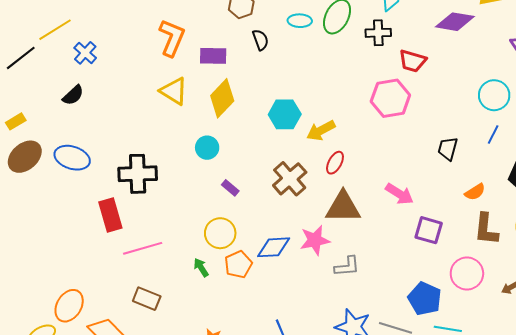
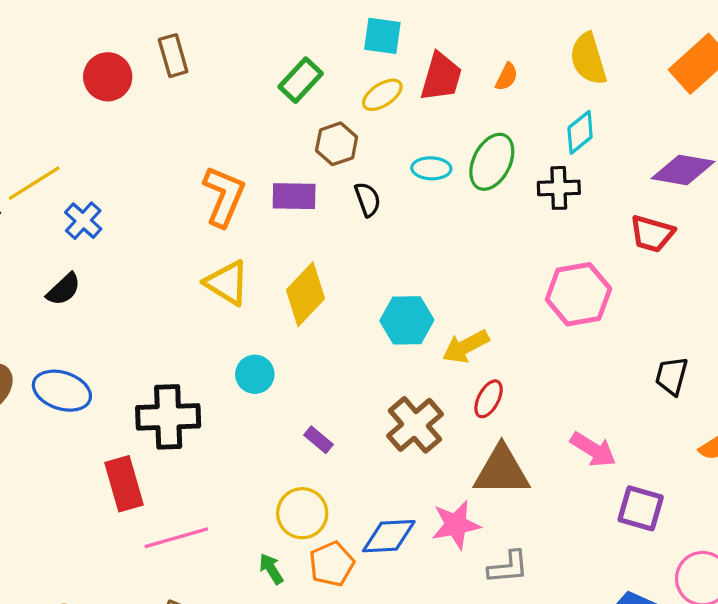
purple rectangle: (213, 56) -> (294, 196), moved
red trapezoid: (413, 61) -> (652, 234), moved
cyan circle: (207, 148) -> (255, 374), moved

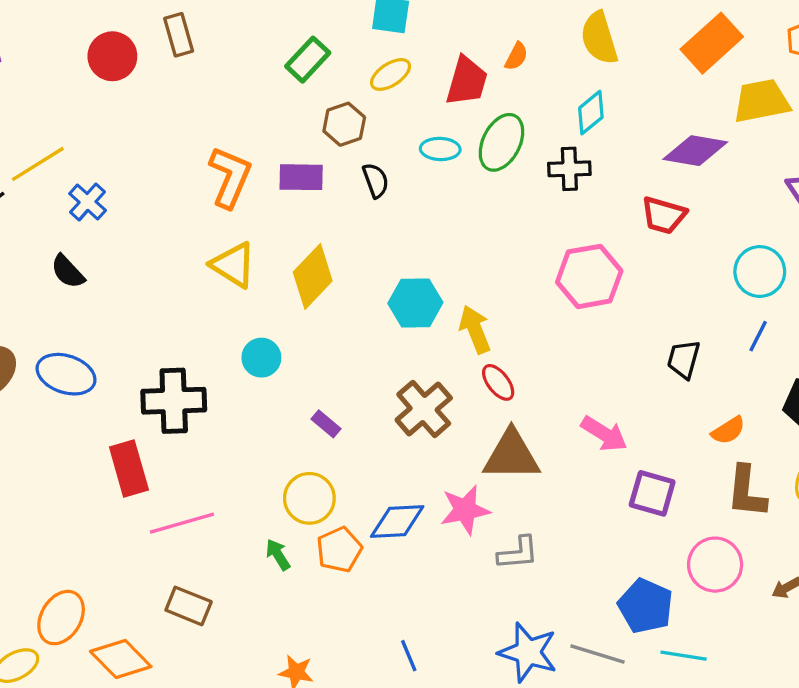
red trapezoid: (441, 77) -> (467, 81), moved
black semicircle: (64, 289) -> (68, 272), turned 90
yellow arrow: (466, 347) -> (475, 329), turned 96
red ellipse: (489, 399) -> (498, 382), turned -66

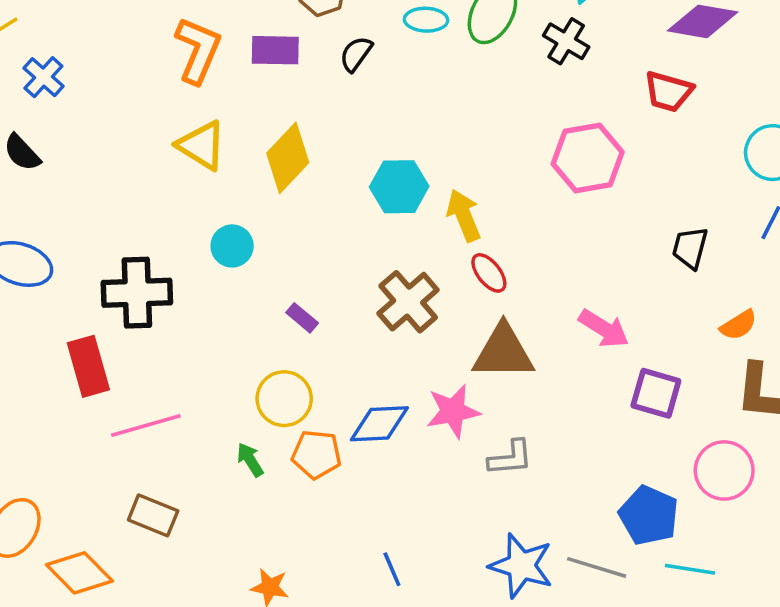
black cross: (569, 169) -> (566, 41), turned 33
black semicircle: (376, 180) -> (356, 54), turned -124
orange pentagon: (339, 550) -> (316, 454), turned 30

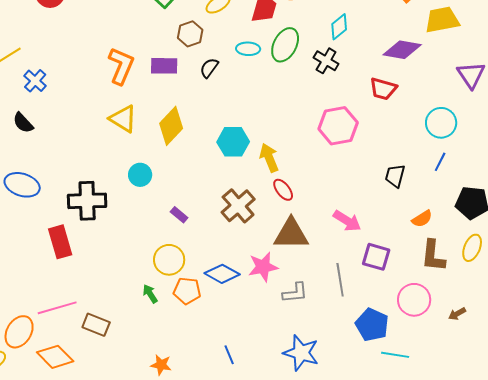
blue diamond: (379, 424) -> (222, 274), turned 32
pink line: (146, 426) -> (57, 308), moved
gray line: (597, 567) -> (340, 280), moved, turned 64

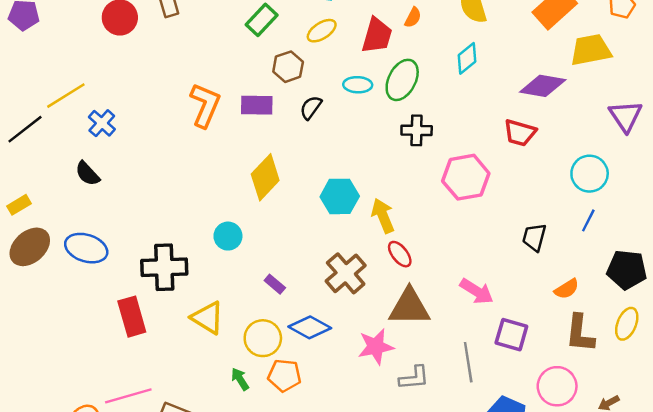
black cross: (326, 61) -> (417, 130), moved, turned -30
yellow triangle: (123, 119) -> (208, 318), moved
blue diamond: (222, 274) -> (310, 327), moved

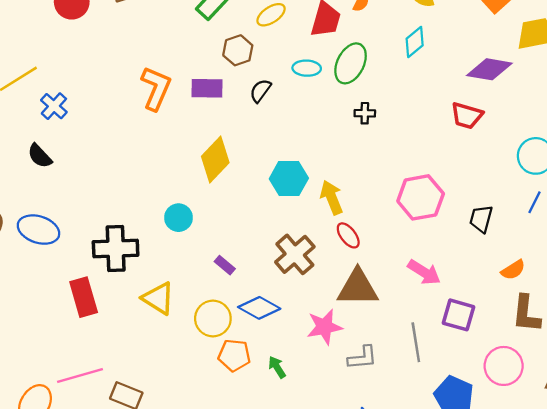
black cross: (417, 130) -> (365, 113), size x0.7
pink hexagon: (466, 177) -> (421, 197), moved
green arrow: (240, 379) -> (277, 367), moved

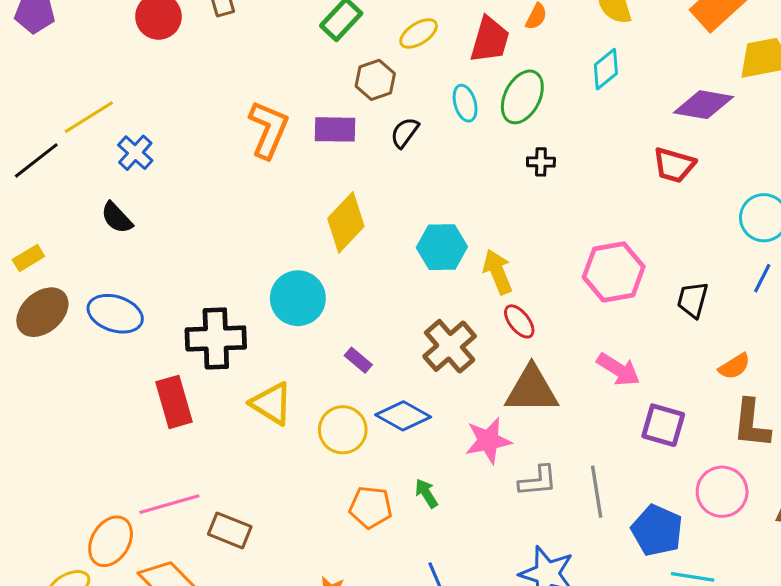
cyan ellipse: (307, 68) -> (465, 103), turned 72
cyan circle: (179, 218) -> (298, 298), size x1.5
gray line: (416, 342) -> (597, 492), moved
orange pentagon: (234, 355) -> (371, 507), moved

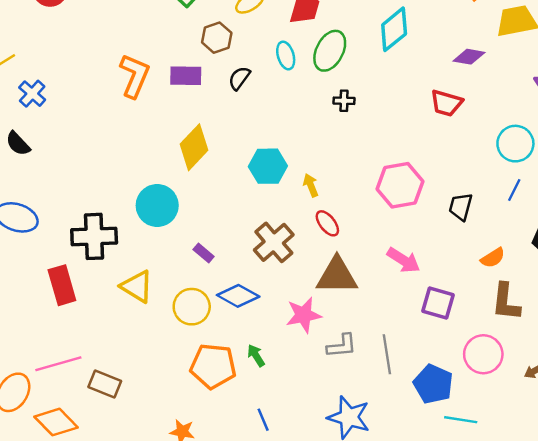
cyan diamond: (606, 69) -> (394, 29), size x1.4
purple diamond: (703, 105) -> (469, 57), size x0.7
yellow arrow: (498, 272) -> (311, 185), size x0.7
orange pentagon: (371, 507) -> (213, 366), size x1.4

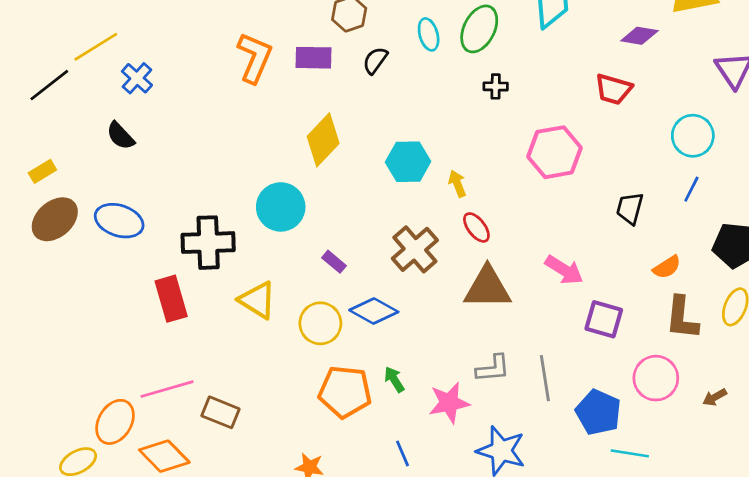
pink hexagon: (400, 185) -> (555, 152), moved
pink star: (304, 315) -> (449, 403), moved

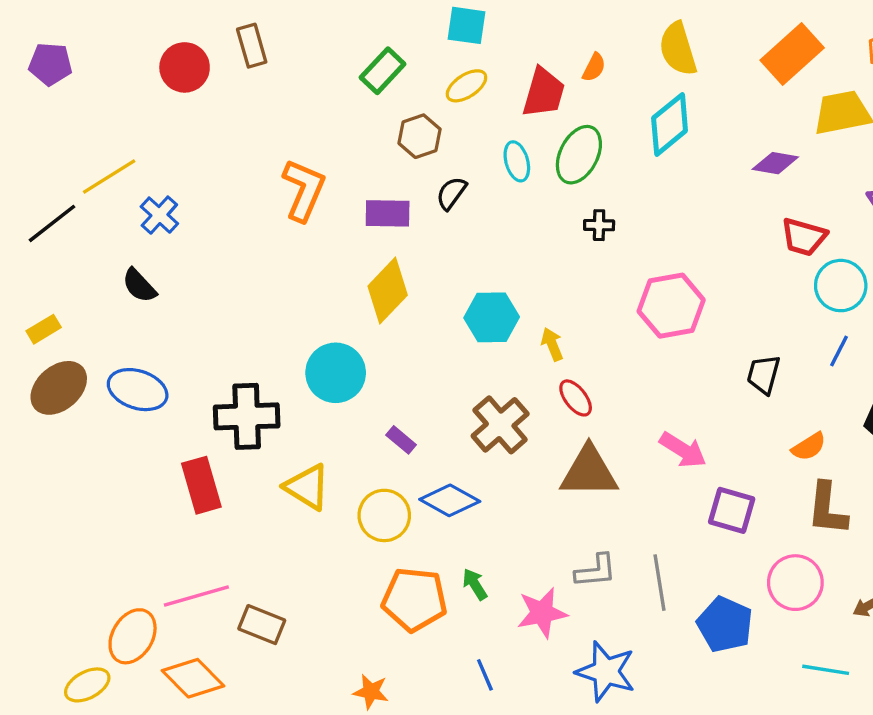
purple rectangle: (314, 58) -> (388, 213), moved
red trapezoid: (613, 89) -> (804, 237), moved
cyan line: (630, 453) -> (826, 670), moved

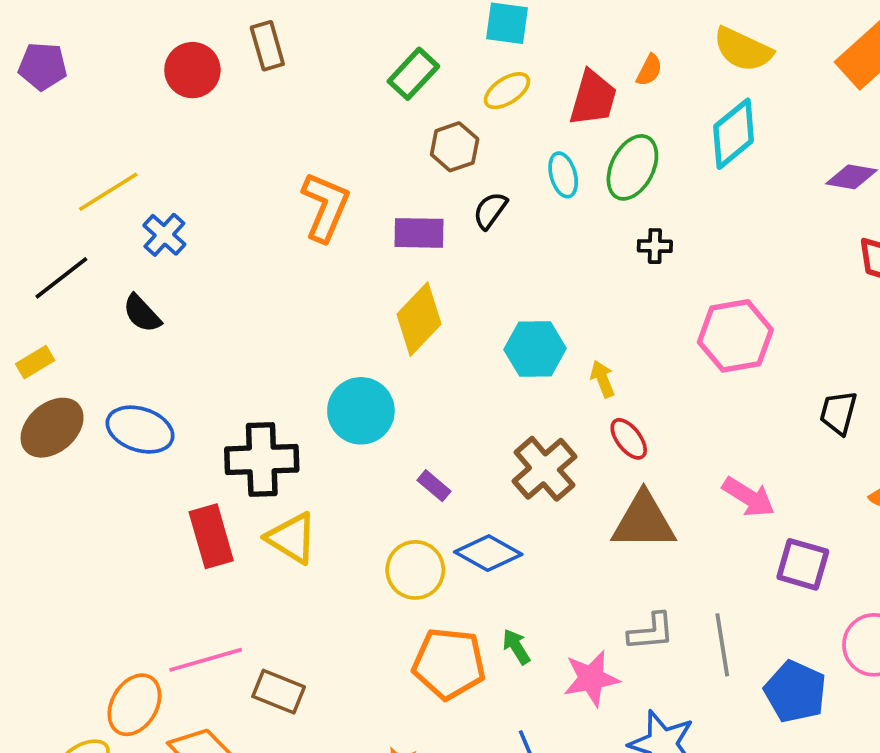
yellow semicircle: (678, 49) -> (743, 49), turned -48
black line: (52, 223) -> (61, 278), moved
yellow triangle: (307, 487) -> (292, 538), moved

